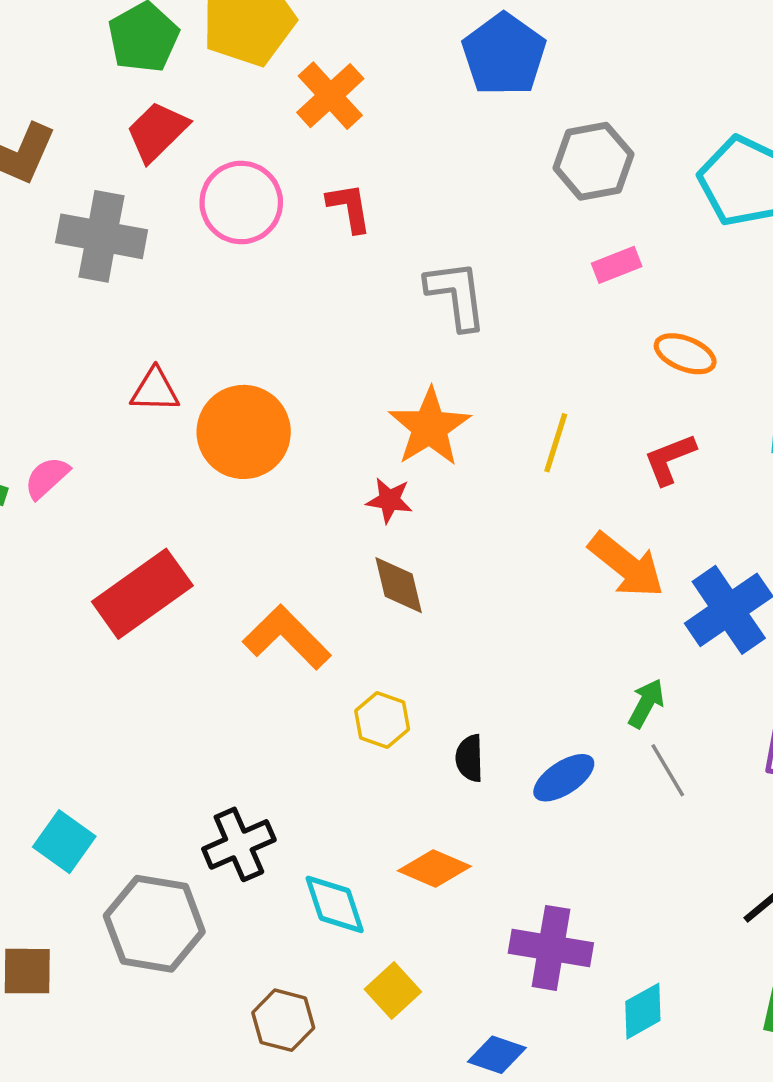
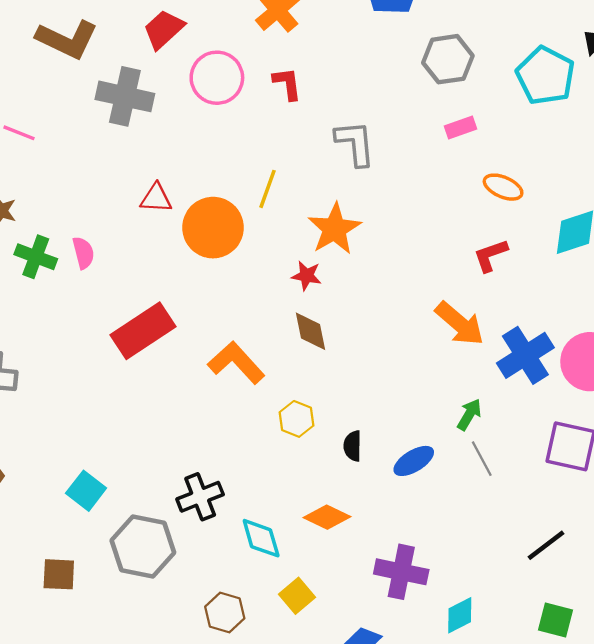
yellow line: (556, 443) -> (267, 189), moved
pink semicircle: (47, 478) -> (83, 253), turned 116

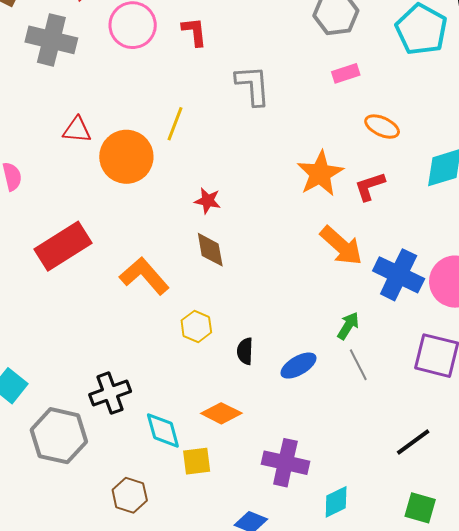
orange star: (334, 229) -> (320, 174), moved
blue cross: (525, 355) -> (399, 275), turned -33
yellow square: (297, 596) -> (197, 461), moved, turned 32

